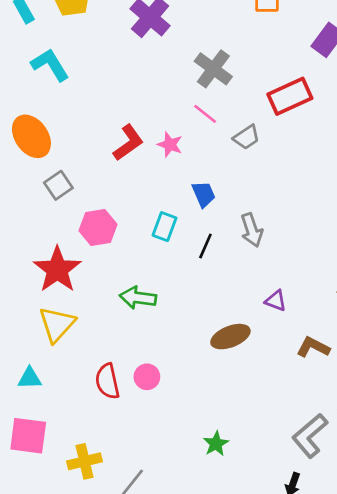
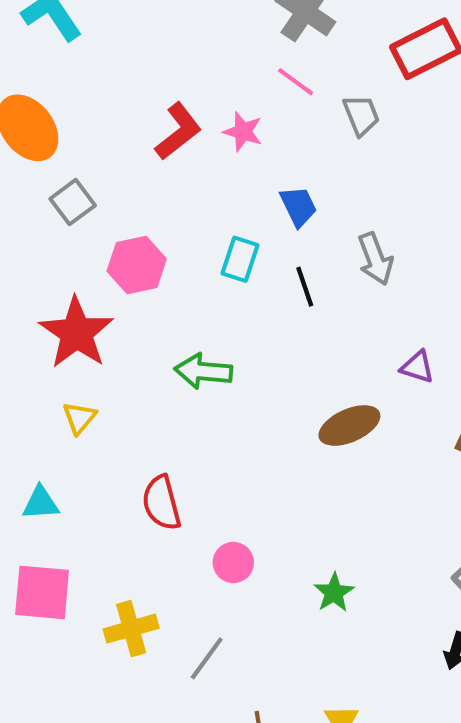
gray trapezoid: (246, 137) -> (361, 115), turned -76
black line: (205, 246) -> (305, 287), turned -40
yellow triangle: (57, 324) -> (79, 418), size x0.6
pink circle: (147, 377) -> (233, 563), moved

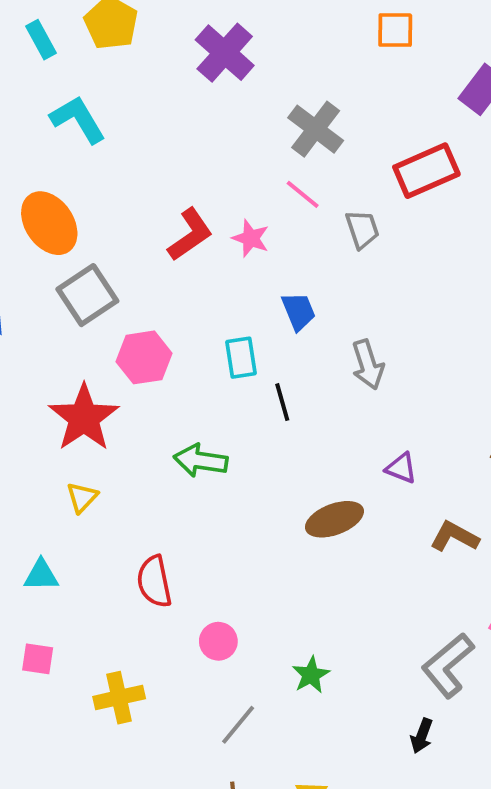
gray square: (73, 202) -> (87, 295), size x1.4
cyan rectangle: (240, 259) -> (241, 358), turned -30
black line: (305, 287) -> (282, 402), moved
pink square: (42, 592) -> (38, 659), size x0.6
gray line: (207, 658) -> (238, 725), moved

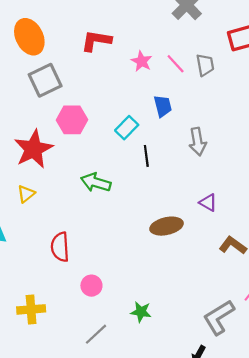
pink line: (303, 194) -> (176, 64), moved
red L-shape: (190, 235) -> (96, 41), moved, turned -144
cyan rectangle: (241, 358) -> (127, 128), turned 45
green star: (311, 675) -> (141, 312), turned 30

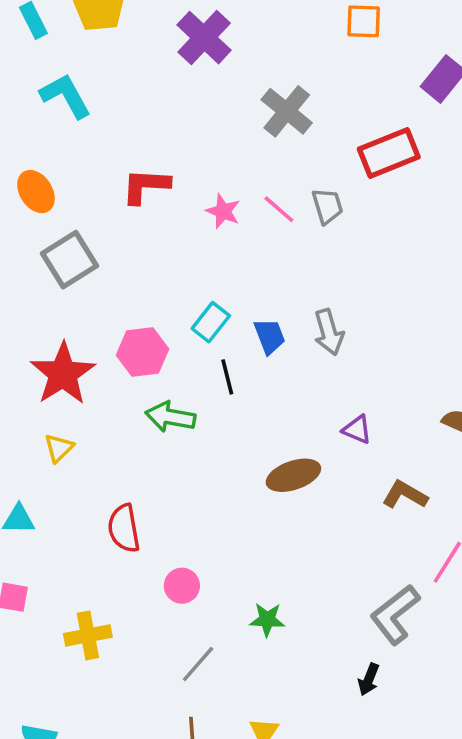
orange ellipse: (29, 37) -> (36, 192), size x0.7
blue trapezoid: (163, 106) -> (270, 336), moved
pink hexagon: (72, 120) -> (143, 352), moved
black line: (146, 156) -> (227, 377), moved

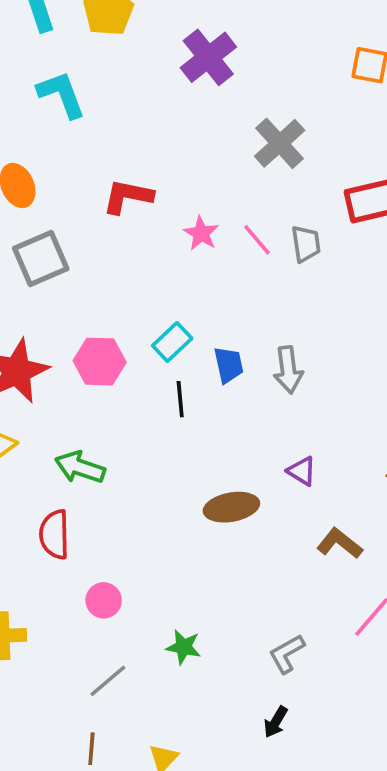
green arrow: (170, 417) -> (80, 467), moved
gray L-shape: (395, 614) -> (287, 654), moved, size x0.7

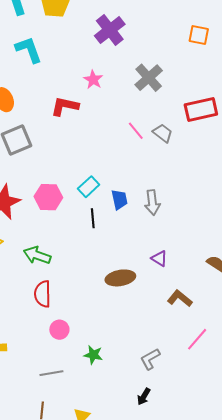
pink star: (201, 233) -> (93, 80), moved
gray trapezoid: (306, 244) -> (163, 133), turned -45
red semicircle: (54, 534) -> (43, 294), moved
pink circle: (104, 600) -> (59, 330), moved
gray line: (108, 681) -> (51, 373), turned 30

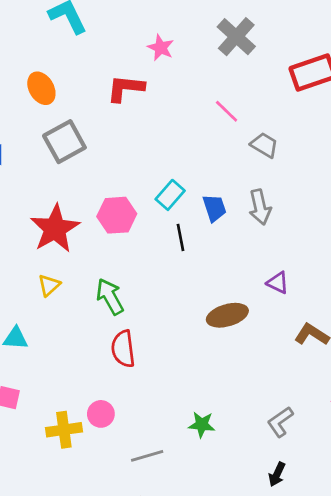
gray trapezoid: (163, 133) -> (264, 145), moved
green arrow: (37, 255) -> (110, 297), turned 48
pink circle: (59, 330) -> (101, 414), moved

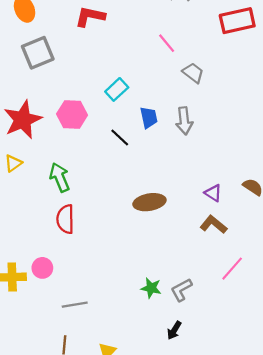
cyan rectangle: (170, 195) -> (117, 89), moved
black line: (181, 237) -> (120, 138), turned -42
purple triangle: (278, 283) -> (213, 193), moved
green star: (202, 425) -> (151, 288), moved

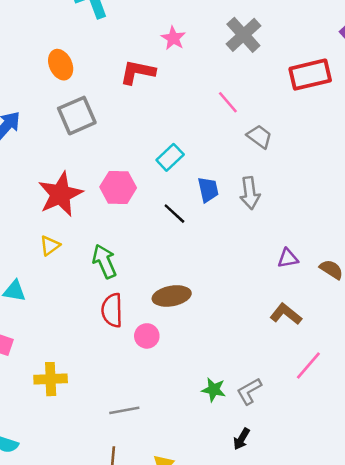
purple triangle: (213, 193) -> (288, 258), moved, turned -42
brown ellipse: (149, 202) -> (172, 296), moved
pink circle: (42, 268) -> (147, 336), moved

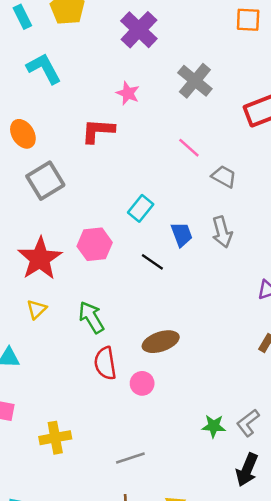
black arrow: (241, 439) -> (247, 470), size x1.5

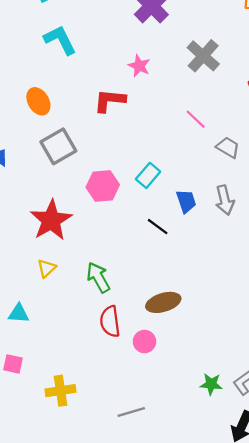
pink hexagon: (95, 244) -> (103, 186), moved

